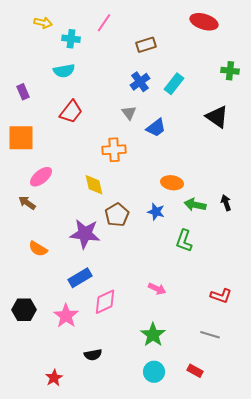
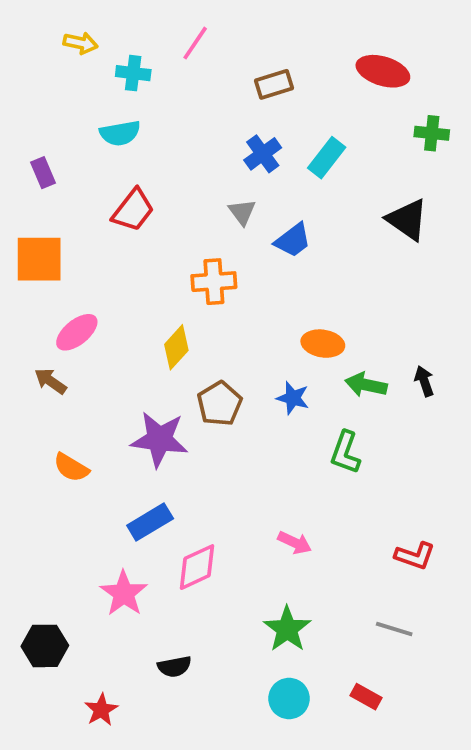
red ellipse: (204, 22) -> (383, 71), moved
yellow diamond: (94, 185) -> (176, 347), turned 55
black hexagon: (24, 310) -> (45, 646), moved

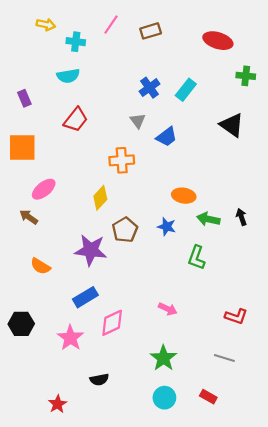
brown rectangle: (274, 84) -> (151, 31), moved
black hexagon: (45, 646) -> (21, 324), moved

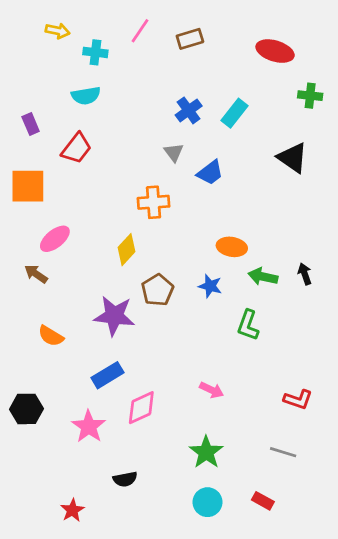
red trapezoid: (76, 120) -> (76, 148), moved

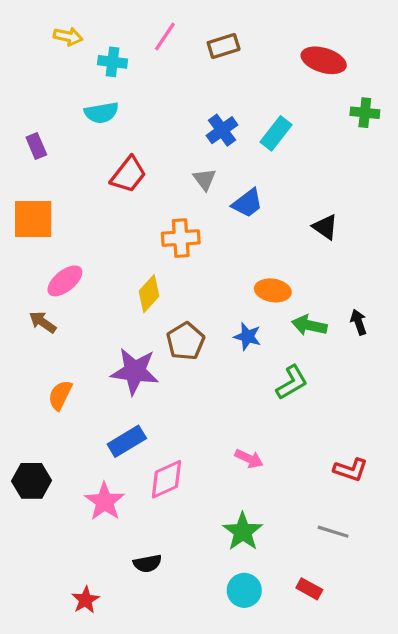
red trapezoid: (76, 148) -> (128, 175), moved
black triangle: (293, 158) -> (325, 227), moved, size x0.7
green L-shape: (248, 325) -> (292, 382), turned -140
orange semicircle: (51, 336) -> (60, 395), turned 85

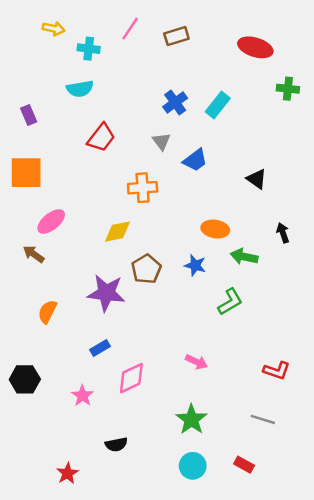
yellow diamond: (149, 294) -> (118, 232), turned 36
black arrow: (358, 322) -> (283, 233), moved
blue rectangle: (127, 441) -> (100, 348), size x0.7
pink star: (105, 501) -> (82, 396), size x0.7

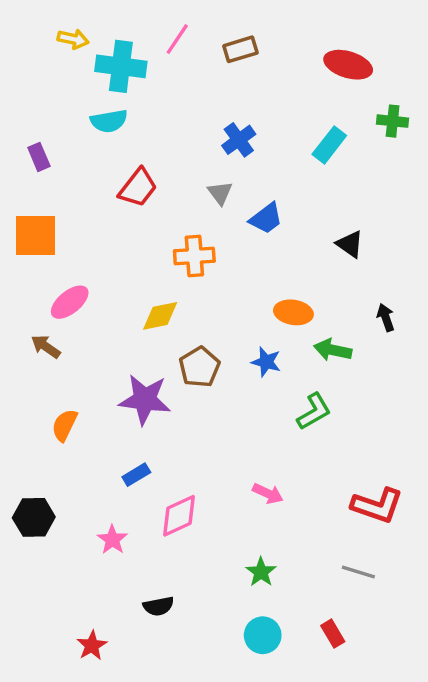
cyan cross: (89, 49) -> (121, 66), size x1.6
cyan rectangle: (218, 105) -> (329, 145), moved
red L-shape: (277, 371) -> (377, 505), size x1.4
green star: (191, 419) -> (261, 572), size x0.7
red rectangle: (244, 465) -> (333, 634), turned 30

